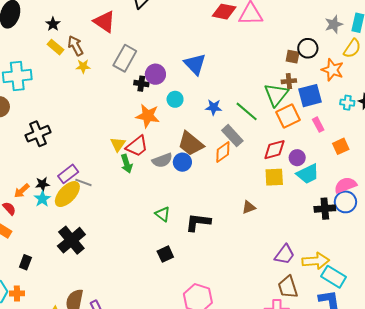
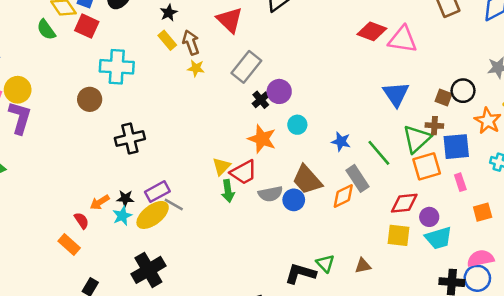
blue triangle: (195, 64) -> (396, 94), moved
black cross: (141, 84) -> (261, 100), turned 32
green triangle: (163, 214) -> (325, 263), moved

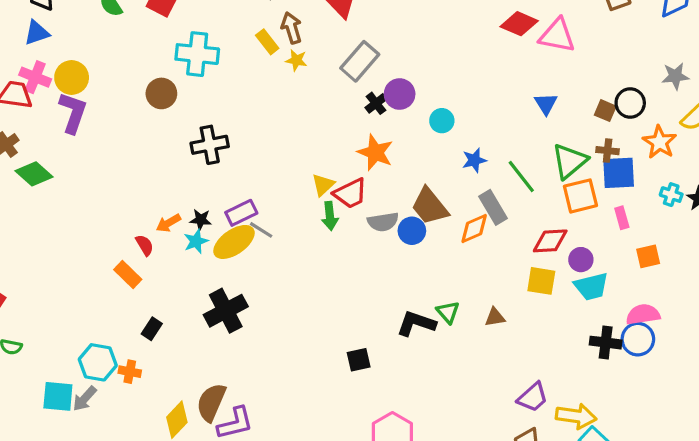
yellow rectangle: (167, 40) -> (267, 42), moved
blue triangle: (396, 94) -> (546, 104), size x0.7
cyan circle: (297, 125) -> (442, 121), moved
brown cross: (434, 126) -> (608, 151), moved
blue star: (341, 142) -> (474, 160), turned -30

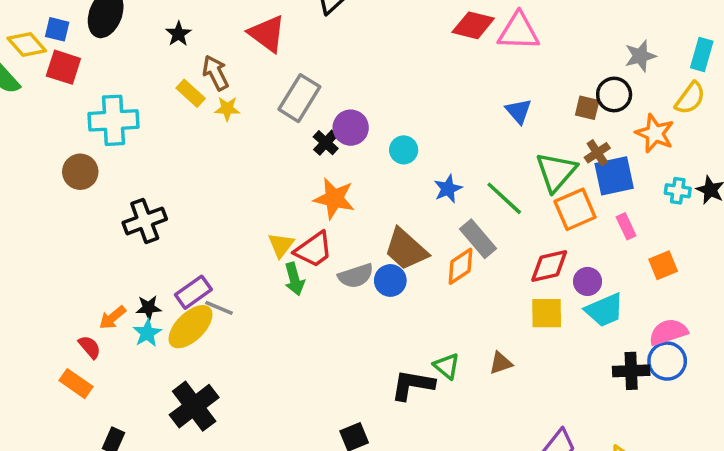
gray star: (675, 76) -> (640, 56), moved
brown cross: (608, 151) -> (597, 153), turned -30

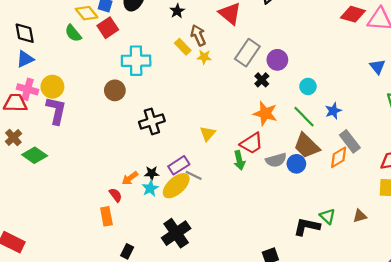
red square: (63, 67) -> (108, 28), turned 36
purple circle: (351, 128) -> (277, 60), moved
green line: (504, 198) -> (304, 117), moved
yellow triangle: (281, 245) -> (208, 134), moved
orange rectangle: (76, 384) -> (106, 216), turned 42

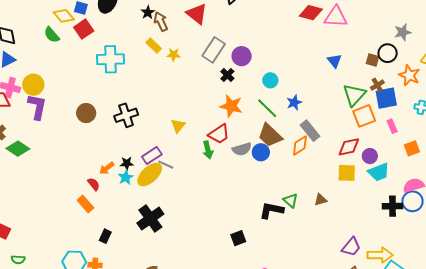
brown arrow: (198, 35) -> (161, 22), moved
brown circle: (115, 90) -> (86, 113), moved
orange rectangle: (106, 216) -> (85, 204), turned -30

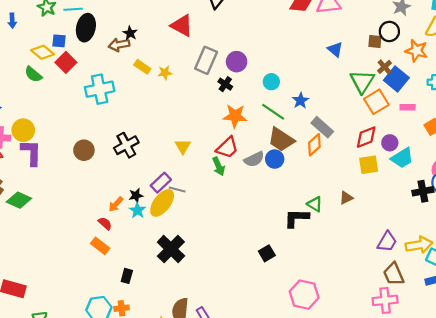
brown arrow: (161, 22) -> (119, 45), moved, turned -66
blue square: (386, 98) -> (396, 79), turned -30
pink rectangle: (392, 126) -> (408, 107), turned -56

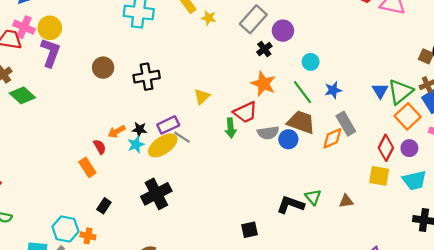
blue triangle: (335, 49) -> (380, 91), moved
orange square: (376, 102) -> (408, 116), turned -30
red diamond: (366, 137) -> (386, 148), turned -60
brown trapezoid: (281, 140) -> (301, 122), turned 148
purple circle: (390, 143) -> (409, 148), moved

